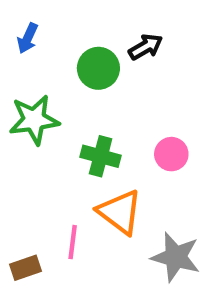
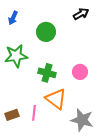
black arrow: (146, 47) -> (81, 14), moved
brown rectangle: (26, 268) -> (12, 115), moved

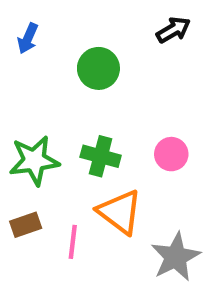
green star: (16, 56) -> (34, 161), moved
brown rectangle: (12, 115) -> (26, 225), moved
gray star: (82, 120) -> (176, 257), turned 30

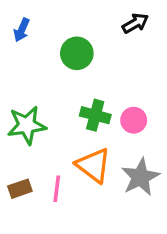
green cross: (101, 156) -> (95, 115), moved
brown rectangle: (26, 225) -> (20, 189), moved
gray star: (176, 257) -> (140, 177), moved

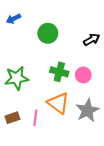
black arrow: (135, 23) -> (92, 40), moved
blue arrow: (22, 30) -> (13, 19), turned 40

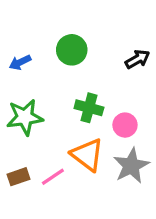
blue arrow: (13, 19) -> (20, 62), moved
pink circle: (83, 75) -> (125, 125), moved
pink line: (35, 118) -> (53, 177), turned 49

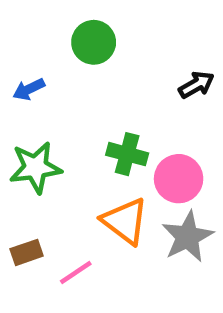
green circle: (72, 50) -> (94, 42), moved
pink circle: (125, 125) -> (179, 179), size x1.4
pink line: (53, 177) -> (76, 273), moved

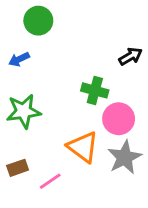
green circle: (94, 42) -> (38, 21), moved
green cross: (127, 154) -> (95, 90), moved

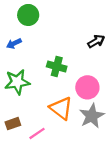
green cross: (95, 90) -> (57, 67), moved

